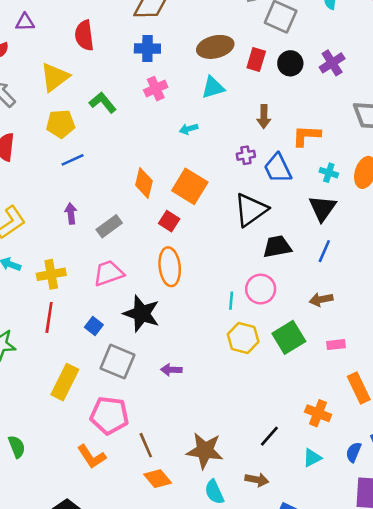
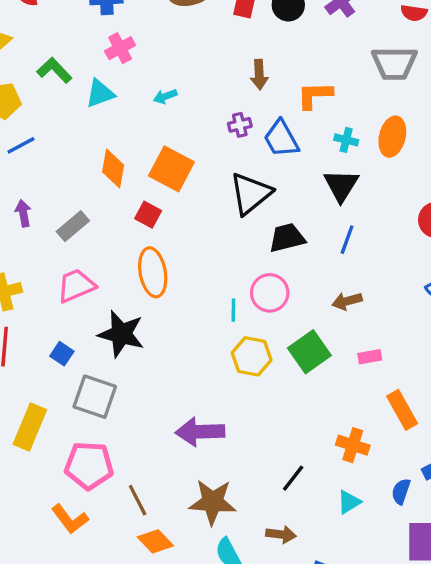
cyan triangle: (213, 87) -> (100, 94), moved
purple arrow: (171, 370) -> (200, 432), moved, size x1.8

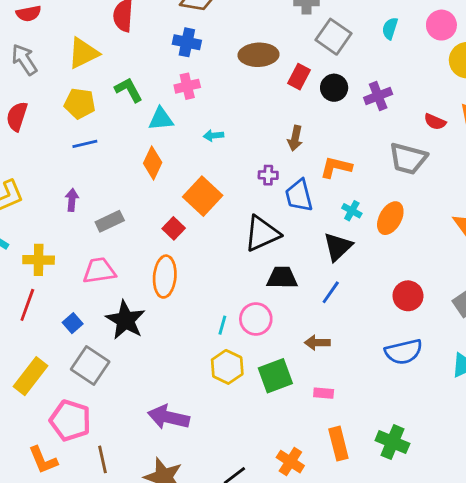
orange diamond: (113, 169) -> (153, 163), moved

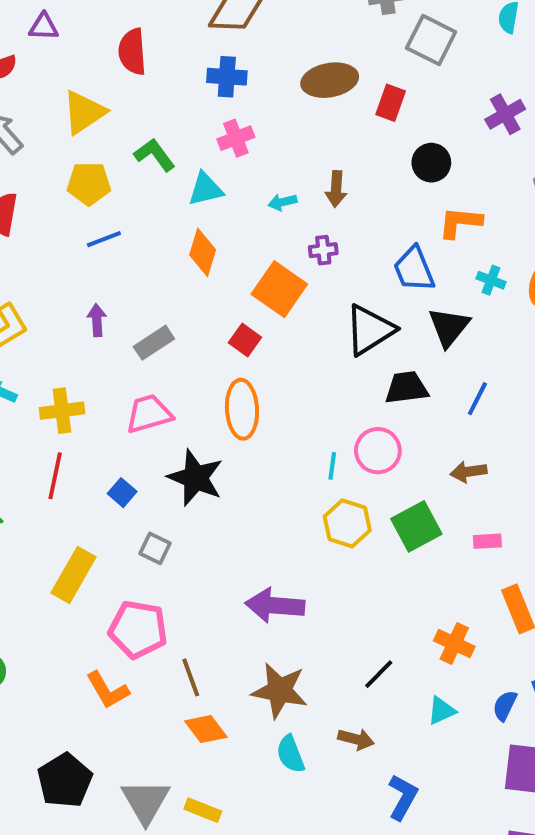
black circle: (334, 88) -> (431, 163), moved
brown arrow: (295, 138) -> (336, 189), moved
purple cross: (268, 175) -> (323, 250), moved
black triangle: (338, 247) -> (449, 327), moved
gray square: (90, 365) -> (155, 548), size x0.6

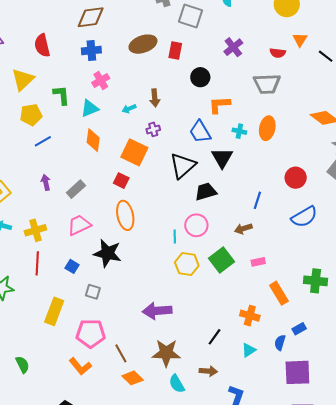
green L-shape: (155, 155) -> (61, 95), turned 40
blue line: (477, 399) -> (257, 200), moved

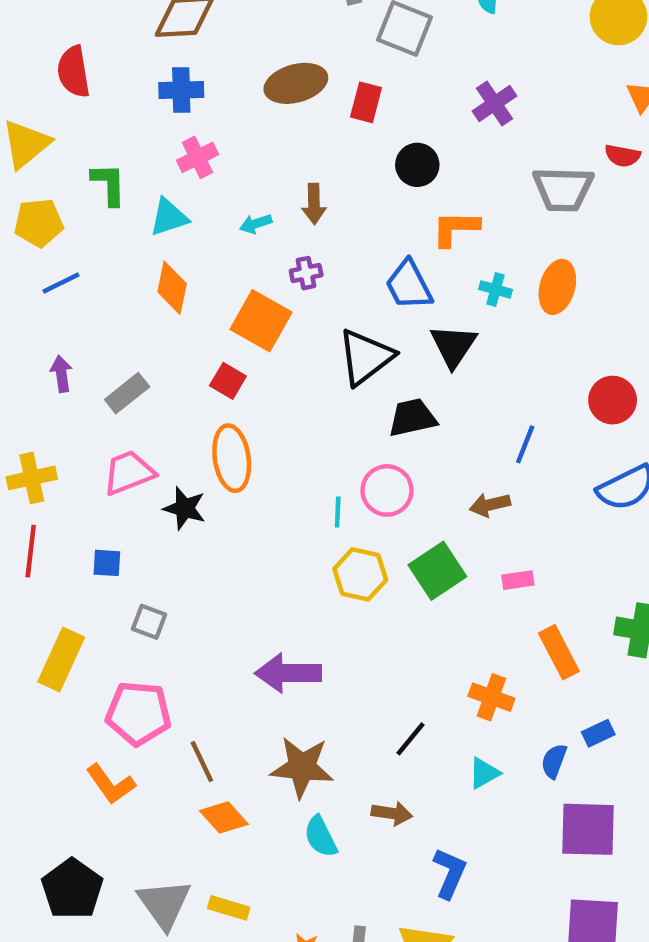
red semicircle: (278, 53) -> (623, 156), moved
black star: (107, 253) -> (185, 508), moved, size x0.7
blue square: (72, 266) -> (107, 563), turned -32

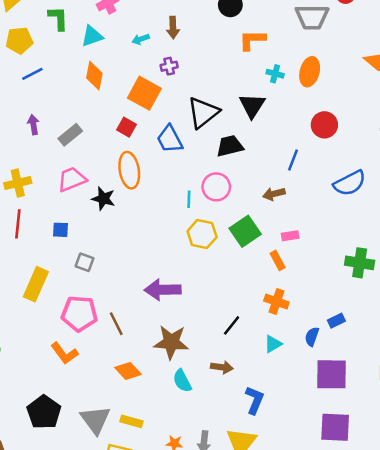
blue trapezoid: (409, 285) -> (170, 139), moved
red circle: (613, 400) -> (324, 125), moved
orange rectangle: (559, 652) -> (278, 260), moved, size x0.7
brown line: (202, 762) -> (116, 324), moved

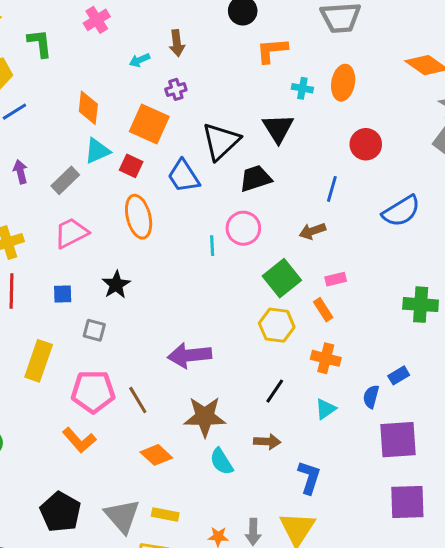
cyan triangle: (92, 36) -> (97, 151), moved
black star: (103, 199) -> (116, 285), moved, turned 30
yellow hexagon: (202, 234) -> (277, 325), moved

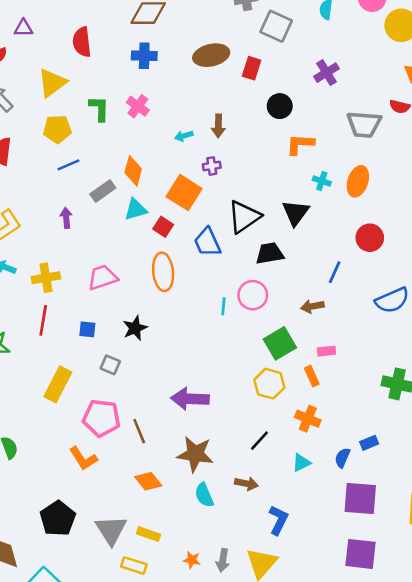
pink cross: (97, 20) -> (138, 106), moved, turned -30
gray rectangle: (65, 180) -> (103, 191), moved

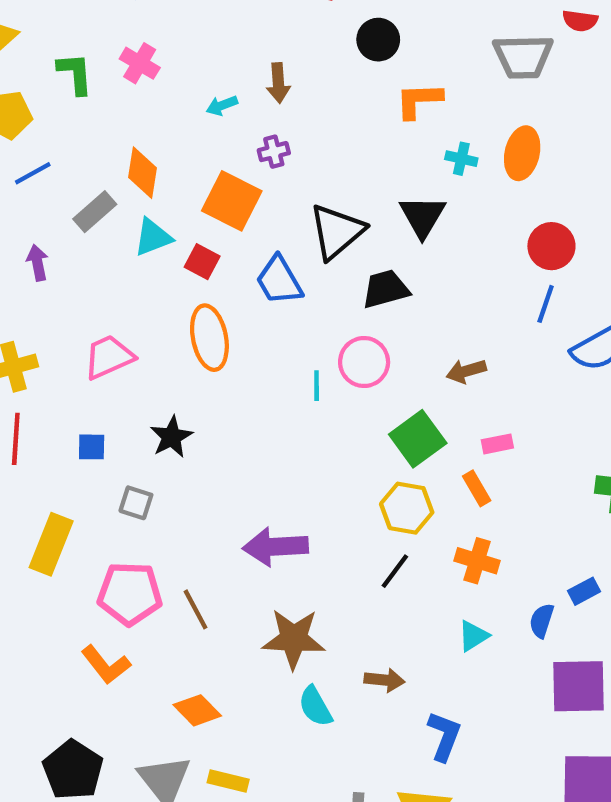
blue line: (335, 272) -> (546, 304), moved
black line: (259, 441) -> (395, 571), moved
orange diamond: (148, 481) -> (197, 710), moved

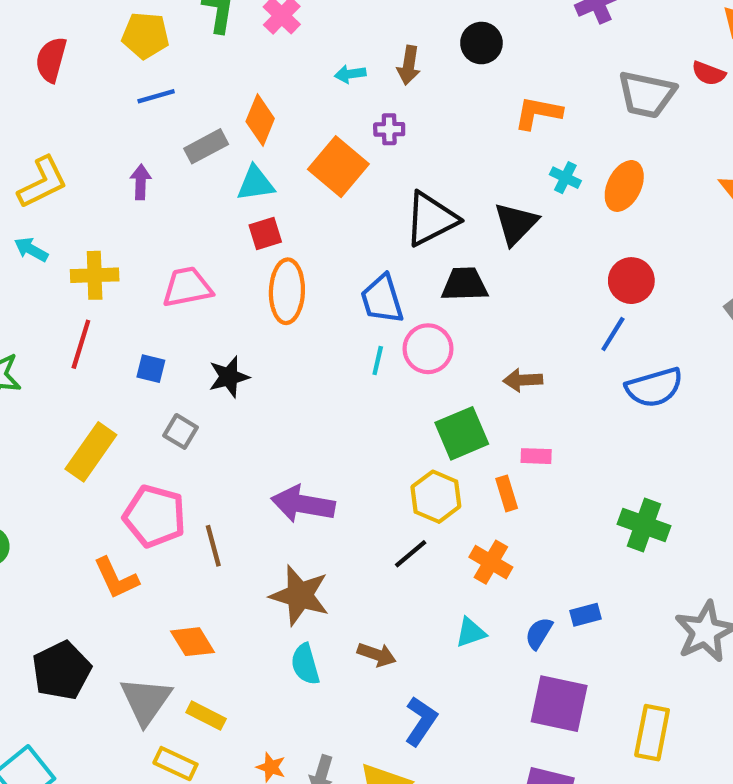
black circle: (378, 40) -> (481, 43), moved
red square: (202, 262) -> (265, 234), moved, turned 32
blue trapezoid: (279, 281) -> (382, 299), moved

